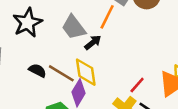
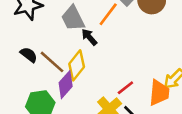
black arrow: (93, 42) -> (89, 37), turned -102
yellow diamond: (86, 72) -> (77, 65), turned 36

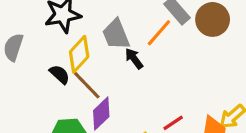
yellow diamond: (77, 65) -> (79, 54), moved

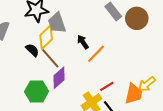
orange line: (159, 33) -> (96, 54), moved
gray trapezoid: (116, 34) -> (57, 23), moved

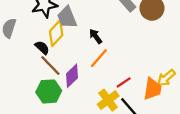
orange line: (96, 54) -> (99, 58), moved
brown line: (50, 58) -> (50, 66), moved

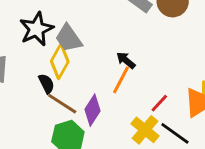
black arrow: (96, 36) -> (126, 60), moved
black semicircle: (42, 48) -> (46, 84), turned 35

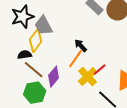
black semicircle: (46, 84) -> (25, 55), turned -80
red line: (159, 103) -> (100, 70), moved
yellow cross: (145, 130) -> (88, 77), moved

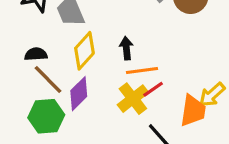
yellow diamond: (36, 41) -> (84, 51), moved
black arrow: (81, 46) -> (126, 48), turned 32
orange line: (76, 59) -> (142, 71), moved, turned 42

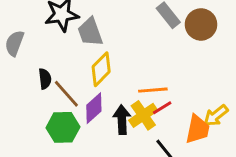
black arrow: (126, 48) -> (122, 120), moved, size x1.4
black semicircle: (36, 54) -> (45, 79), moved, turned 84

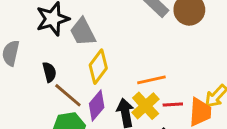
black semicircle: (45, 79) -> (49, 72), moved
red line: (162, 108) -> (173, 105), moved, turned 36

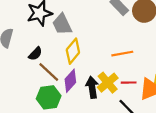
black semicircle: (49, 72) -> (35, 54), turned 56
orange line: (151, 80) -> (122, 54), moved

